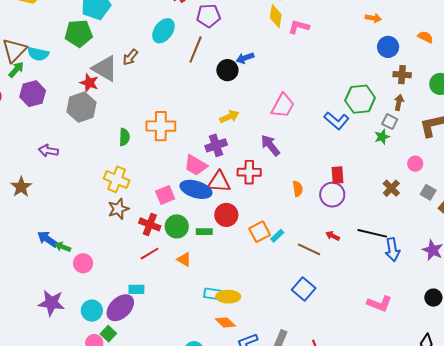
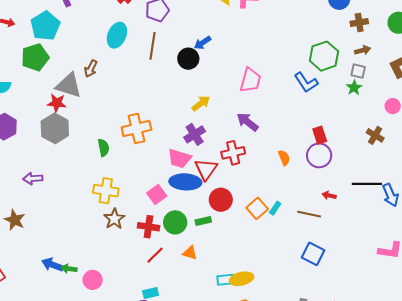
brown arrow: (399, 102) -> (363, 50), turned 77
blue L-shape: (337, 121) -> (306, 82), turned 30
red triangle: (219, 182) -> (206, 169), turned -45

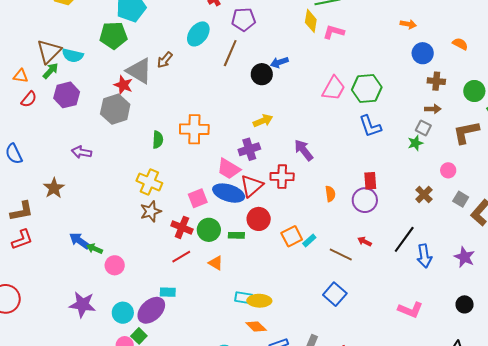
green hexagon: (324, 56) -> (367, 89), moved
pink trapezoid: (250, 80) -> (334, 88), moved
black line: (367, 184) -> (404, 239), turned -68

